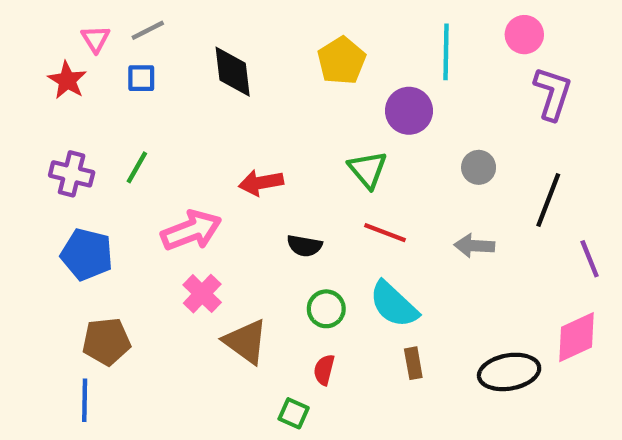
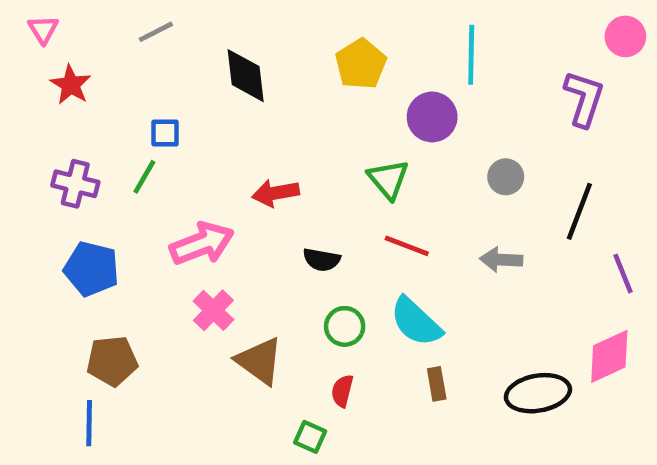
pink circle: (524, 35) -> (625, 36), moved
pink triangle: (96, 39) -> (43, 30), moved
blue square: (141, 78) -> (165, 133), moved

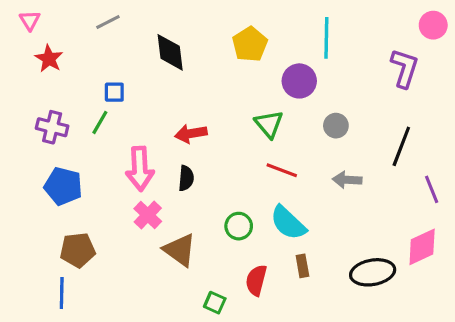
gray circle: (506, 177) -> (336, 126), moved
pink arrow: (202, 244) -> (140, 169), turned 108
black semicircle: (322, 260) -> (186, 178), moved, turned -95
red semicircle: (342, 391) -> (256, 280), moved, size x1.4

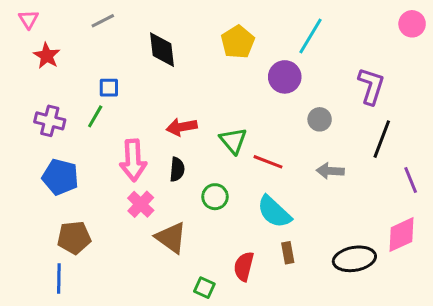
cyan line: (326, 38) -> (310, 36), turned 30
purple L-shape: (405, 68) -> (371, 86), moved
green triangle: (269, 124) -> (233, 141), moved
green circle: (239, 226) -> (215, 197), moved

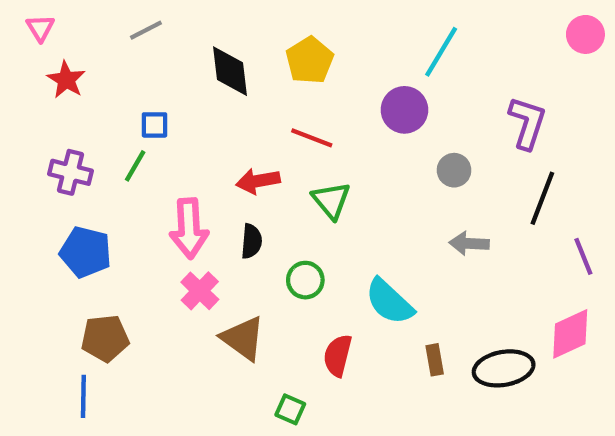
yellow pentagon: (238, 42) -> (310, 60), moved
red line: (268, 162) -> (312, 138), moved
brown rectangle: (288, 253) -> (435, 360), moved
red semicircle: (244, 266) -> (338, 355), moved

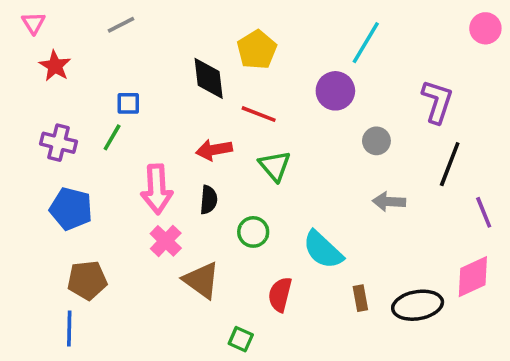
black diamond: (230, 71) -> (209, 78), moved

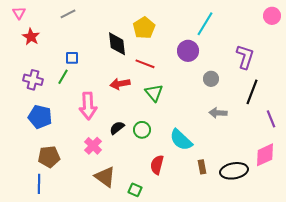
black semicircle: (209, 200) -> (117, 128), moved, turned -133
pink cross: (166, 241) -> (93, 146), moved
brown triangle: (201, 280) -> (105, 177), moved

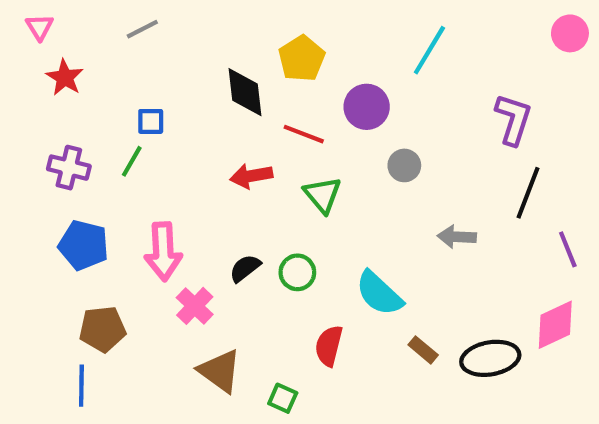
purple circle: (188, 51) -> (367, 107), moved
gray circle: (211, 79) -> (404, 165), moved
pink arrow: (88, 106) -> (163, 251), moved
brown rectangle: (202, 167) -> (423, 350), turned -40

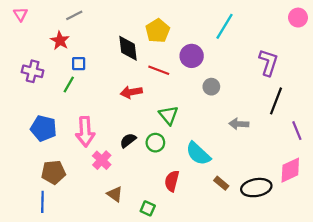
red star: (65, 77) -> (60, 41), moved
purple cross: (69, 168) -> (33, 71), moved
green triangle: (323, 195) -> (169, 115), moved
brown triangle: (220, 371) -> (115, 194), size x0.7

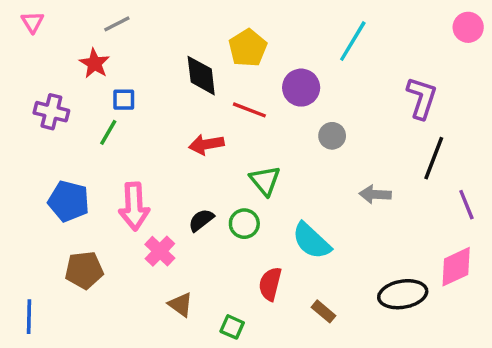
brown rectangle: (221, 183) -> (323, 311), moved
blue line: (42, 202) -> (29, 317), moved

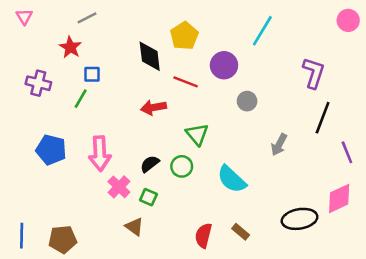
gray arrow: (375, 194) -> (279, 145), turned -65
brown pentagon: (84, 270) -> (63, 239), moved
red semicircle: (270, 284) -> (203, 236), moved
green square: (232, 327) -> (148, 197), moved

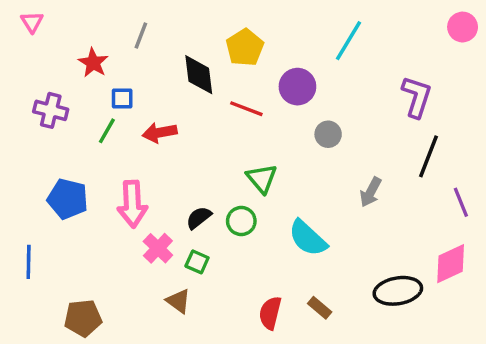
gray line: (87, 18) -> (141, 36), moved, turned -42
red arrow: (154, 107) -> (160, 133), moved
blue line: (22, 236) -> (29, 262), moved

